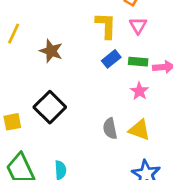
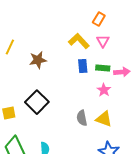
yellow L-shape: (106, 26) -> (79, 41), turned -45
brown star: (51, 51) -> (38, 60), turned -30
blue rectangle: (111, 59) -> (83, 66), turned -56

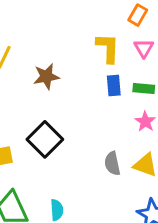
yellow L-shape: (79, 41) -> (108, 48), turned 45

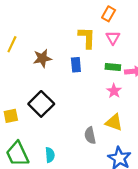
blue rectangle: (114, 86) -> (76, 65), moved
gray semicircle: (112, 163) -> (90, 135), moved

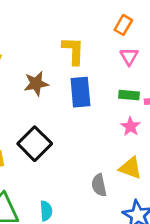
yellow L-shape: (87, 38) -> (73, 51), moved
blue rectangle: (76, 65) -> (80, 92), size x1.5

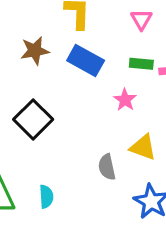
blue rectangle: (80, 92) -> (86, 60), turned -56
pink star: (130, 127) -> (125, 100), moved

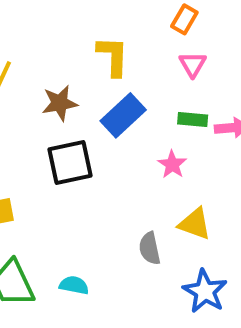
blue rectangle: (86, 60) -> (123, 115), turned -72
black square: (33, 119) -> (70, 162), moved, turned 33
cyan semicircle: (46, 197) -> (74, 285), turned -75

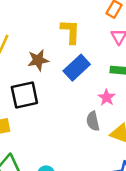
black square: (70, 162) -> (24, 95), moved
gray semicircle: (150, 248) -> (93, 121), moved

